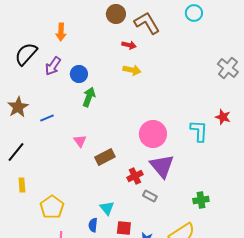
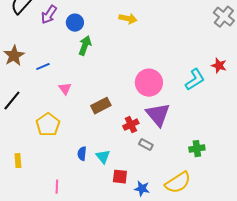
cyan L-shape: (199, 131) -> (195, 80), turned 55
pink triangle: (80, 141) -> (65, 89), moved
yellow rectangle: (22, 185) -> (18, 161), moved
yellow pentagon: (52, 207) -> (48, 125), moved
blue semicircle: (93, 225) -> (82, 154), moved

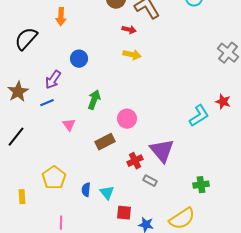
purple arrow: (49, 15) -> (53, 80), moved
green arrow: (85, 46) -> (94, 100), moved
pink circle: (149, 83) -> (127, 119), moved, size x0.7
yellow pentagon: (48, 125) -> (54, 178), moved

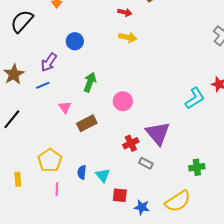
brown rectangle: (105, 142) -> (87, 123), moved
pink line: (61, 223) -> (57, 189), moved

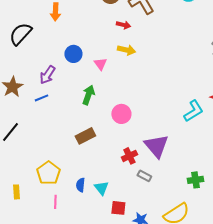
pink triangle: (65, 107) -> (100, 64), moved

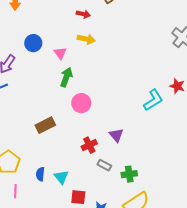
green arrow: (88, 95) -> (66, 77), moved
purple triangle: (156, 146) -> (116, 135), size x0.6
green cross: (195, 180) -> (129, 174), moved

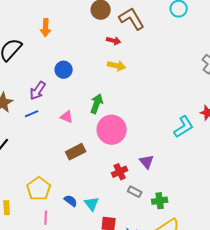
pink triangle: (60, 53) -> (67, 117), moved, turned -32
pink circle: (81, 103) -> (112, 130), size x1.5
blue semicircle: (40, 174) -> (71, 201), turned 120

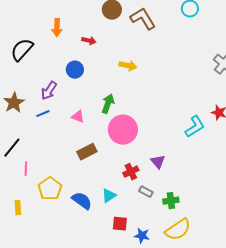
red arrow: (114, 41) -> (89, 41), moved
blue semicircle: (71, 201) -> (82, 201), size x1.5
cyan triangle: (92, 204) -> (109, 196), moved, turned 35
pink line: (46, 218) -> (26, 169), moved

